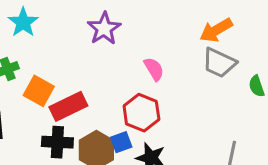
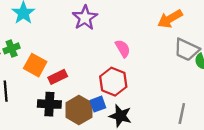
gray trapezoid: (219, 63) -> (187, 50), moved
red rectangle: (68, 106) -> (58, 77), size x0.7

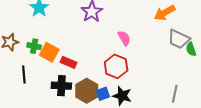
green cross: (12, 48) -> (34, 46), moved, turned 32
red rectangle: (58, 77) -> (68, 62), turned 49
blue square: (98, 104) -> (103, 94), moved

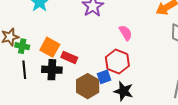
green cross: (34, 46) -> (22, 46), moved
black cross: (61, 86) -> (52, 70), moved
blue square: (103, 94) -> (104, 77), moved

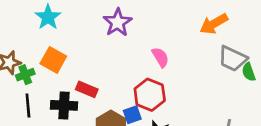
green cross: (22, 46) -> (25, 75), turned -32
orange square: (50, 47) -> (53, 60), moved

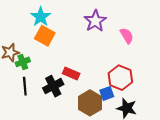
pink semicircle: (160, 57) -> (127, 36), moved
orange square: (53, 60) -> (45, 36), moved
black cross: (64, 105) -> (53, 86), turned -30

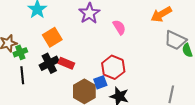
orange square: (45, 36) -> (52, 37), moved, turned 30
black cross: (53, 86) -> (49, 63), moved

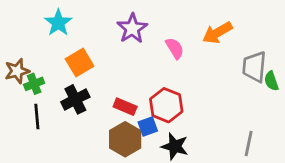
orange arrow: (161, 14) -> (217, 33), moved
gray trapezoid: (175, 40) -> (254, 67), turned 70
red rectangle: (66, 63) -> (125, 107), moved

